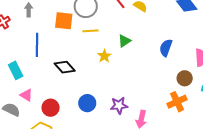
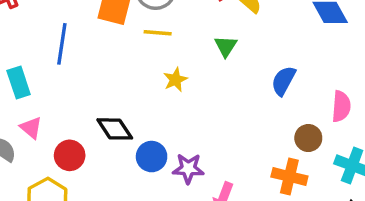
green triangle: (124, 41) -> (226, 46), moved, turned -32
black diamond: (65, 67) -> (115, 129), moved
orange cross: (177, 102) -> (289, 176), turned 30
blue circle: (87, 103) -> (152, 157), moved

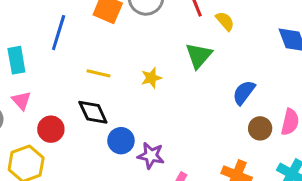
yellow line: (158, 33) -> (99, 73), moved
green triangle: (226, 46) -> (199, 56), size x1.4
brown circle: (308, 138) -> (260, 128), moved

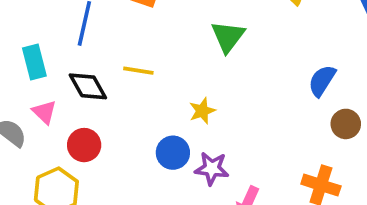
green triangle: (199, 56) -> (228, 37), moved
yellow star: (151, 78) -> (202, 111), moved
black diamond: (93, 112) -> (88, 86), moved

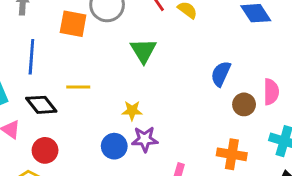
yellow star: (202, 111) -> (132, 111), turned 30
purple star: (212, 168) -> (145, 139), moved

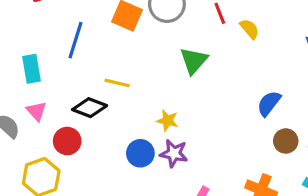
black diamond: (41, 105) -> (90, 108), moved, turned -44

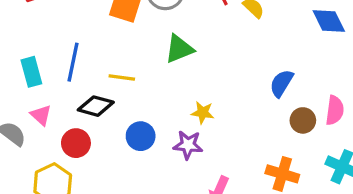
blue line: (76, 40) -> (73, 62), moved
green triangle: (194, 61) -> (179, 49), moved, turned 32
yellow star: (167, 121) -> (203, 113), moved
blue circle: (140, 153) -> (141, 136), moved

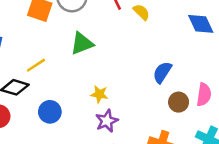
yellow line: (122, 78) -> (36, 65), turned -42
purple star: (188, 145) -> (107, 121), moved, turned -30

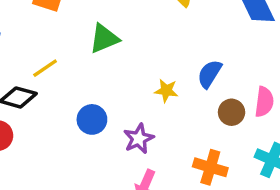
yellow star: (99, 94) -> (166, 91), moved
blue circle: (50, 112) -> (92, 119), moved

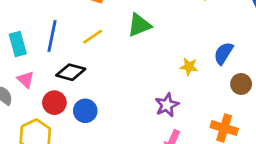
yellow line: (45, 68) -> (93, 37), moved
blue circle: (92, 119) -> (85, 111), moved

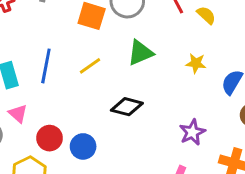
yellow star: (189, 67) -> (196, 63), moved
black diamond: (71, 72) -> (127, 107), moved
purple star: (167, 105) -> (192, 132), moved

